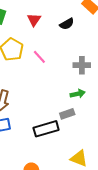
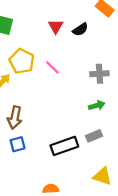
red triangle: (34, 20) -> (56, 26), moved
gray rectangle: (67, 114) -> (94, 136), moved

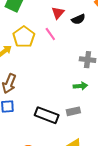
pink line: (52, 67) -> (50, 34), moved
black rectangle: (64, 146) -> (47, 115), turned 30

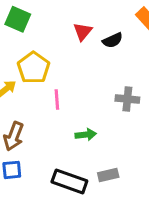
pink line: (50, 34) -> (57, 99), moved, turned 32
green arrow: (80, 86) -> (86, 135), moved

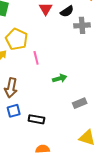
gray cross: (127, 99) -> (82, 25), moved
black rectangle: (69, 181) -> (36, 119), moved, size x0.7

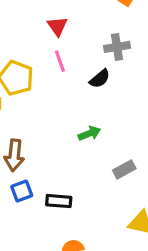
black semicircle: (67, 11) -> (100, 79), moved
pink line: (36, 58) -> (60, 61), moved

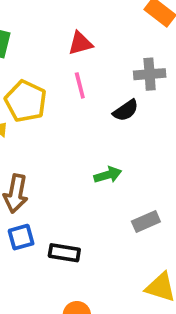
red triangle: (57, 26) -> (80, 43), turned 45

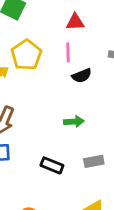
black semicircle: (126, 110) -> (82, 76), moved
black rectangle: (64, 253) -> (52, 165), moved

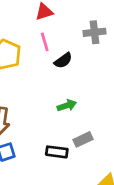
gray rectangle: (94, 161) -> (83, 139), moved

